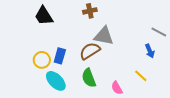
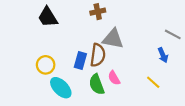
brown semicircle: (90, 51) -> (98, 55), turned 130
blue rectangle: (60, 56) -> (80, 61), moved
pink semicircle: (117, 88) -> (114, 78), moved

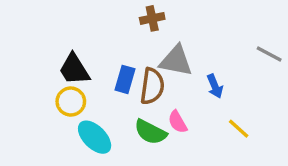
black trapezoid: (48, 17) -> (74, 69), moved
blue arrow: (163, 55) -> (215, 86), moved
blue rectangle: (80, 61) -> (125, 79), moved
green semicircle: (97, 84) -> (150, 132), turned -42

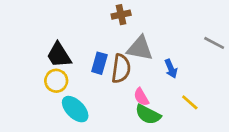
green semicircle: (150, 132) -> (148, 114), moved

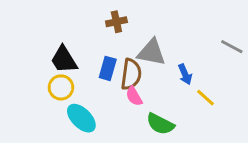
brown cross: (121, 15) -> (116, 22), moved
pink semicircle: (141, 97) -> (134, 96), moved
yellow line: (190, 102) -> (206, 98), moved

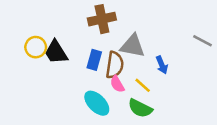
brown cross: (116, 22) -> (102, 19), size x1.5
yellow circle: (61, 87) -> (36, 47), moved
yellow line: (206, 98) -> (143, 85), moved
cyan ellipse: (81, 118) -> (97, 103), moved

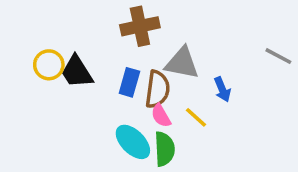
green semicircle: (140, 108) -> (164, 149), moved, turned -120

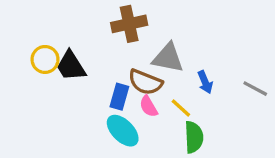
gray line: (278, 56) -> (255, 89), moved
blue rectangle: (129, 82) -> (119, 97), moved
brown semicircle: (157, 89) -> (145, 82), turned 104
green semicircle: (164, 149) -> (194, 137), moved

